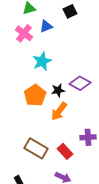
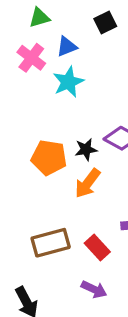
cyan star: (42, 61) -> (68, 82), moved
orange pentagon: (35, 95) -> (49, 157), turned -30
brown rectangle: (36, 148) -> (51, 243), turned -45

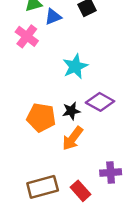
blue triangle: (67, 47) -> (53, 17), moved
cyan star: (68, 82) -> (75, 66), moved

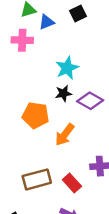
pink cross: (27, 36) -> (22, 40), turned -35
black star: (71, 111) -> (63, 93), moved

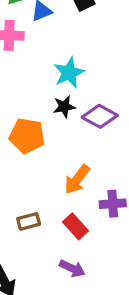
orange arrow: (65, 135) -> (77, 179), moved
brown rectangle: (37, 179) -> (29, 221), size x0.6

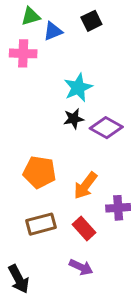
orange pentagon: (27, 136) -> (39, 172), moved
brown rectangle: (29, 221) -> (41, 224), size x1.4

